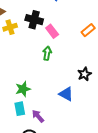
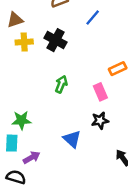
pink rectangle: (52, 31) -> (100, 92), moved
purple arrow: (38, 116) -> (32, 157), turned 88

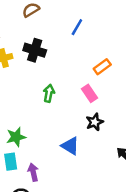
blue line: (93, 18) -> (77, 27), moved
purple arrow: (32, 157) -> (33, 172), turned -63

